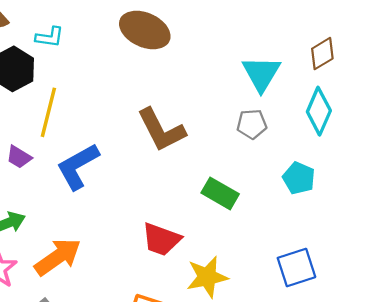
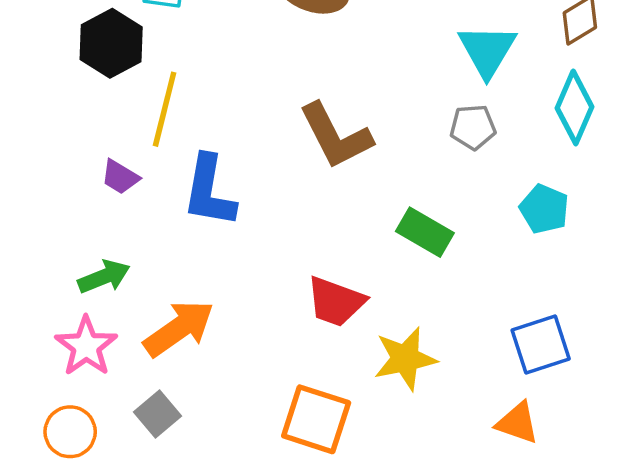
blue L-shape: (78, 166) -> (209, 191), turned -51

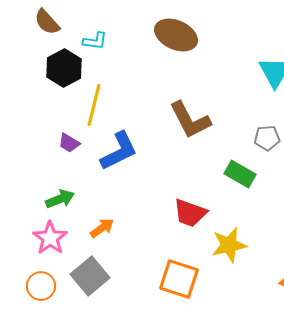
gray pentagon: (473, 127) -> (267, 138), moved
blue L-shape: (209, 191) -> (119, 151), turned -126
orange arrow: (179, 328) -> (102, 228), size x0.6
gray square: (157, 414) -> (90, 276), size x1.5

